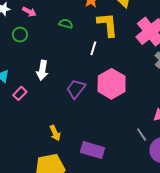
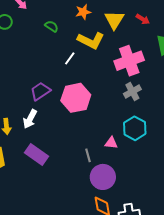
yellow L-shape: (108, 25) -> (91, 40), turned 104
white arrow: (42, 70) -> (30, 119), moved

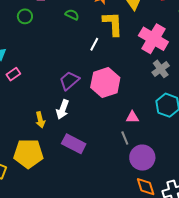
yellow L-shape: (91, 40) -> (113, 24), turned -112
pink cross: (129, 61) -> (153, 39), turned -32
pink triangle: (111, 143) -> (132, 117), moved

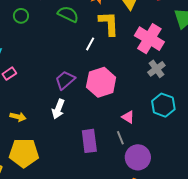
green semicircle: (72, 15) -> (68, 14), size x1.5
pink triangle: (132, 117) -> (128, 117), turned 32
yellow arrow: (40, 120) -> (18, 117), moved, turned -63
purple rectangle: (74, 144) -> (89, 141), moved, turned 55

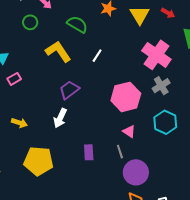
yellow L-shape: (109, 23) -> (58, 51), moved, turned -36
pink hexagon: (101, 82) -> (126, 97), moved
purple rectangle: (89, 141) -> (89, 152), size x0.7
yellow pentagon: (24, 153) -> (38, 161), moved

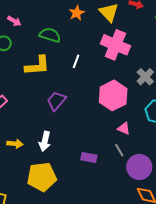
yellow L-shape: (58, 51) -> (37, 66), turned 132
pink cross: (156, 55) -> (115, 45), moved
white arrow: (60, 118) -> (45, 141), moved
purple rectangle: (89, 152) -> (89, 157), turned -63

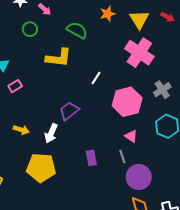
white line: (76, 61) -> (96, 78), moved
purple trapezoid: (56, 101) -> (69, 111), moved
purple rectangle: (89, 157) -> (91, 158), turned 56

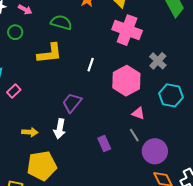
yellow pentagon: (41, 168) -> (42, 166), moved

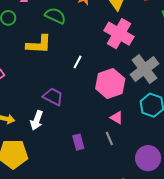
gray cross: (158, 61) -> (144, 69), size x1.6
purple trapezoid: (72, 103) -> (53, 97), turned 70
purple circle: (155, 151) -> (148, 158), moved

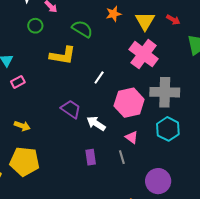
gray cross: (144, 69) -> (165, 92), turned 32
white arrow: (37, 120) -> (96, 123), moved, turned 96

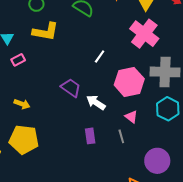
yellow L-shape: (63, 56) -> (46, 32), moved

